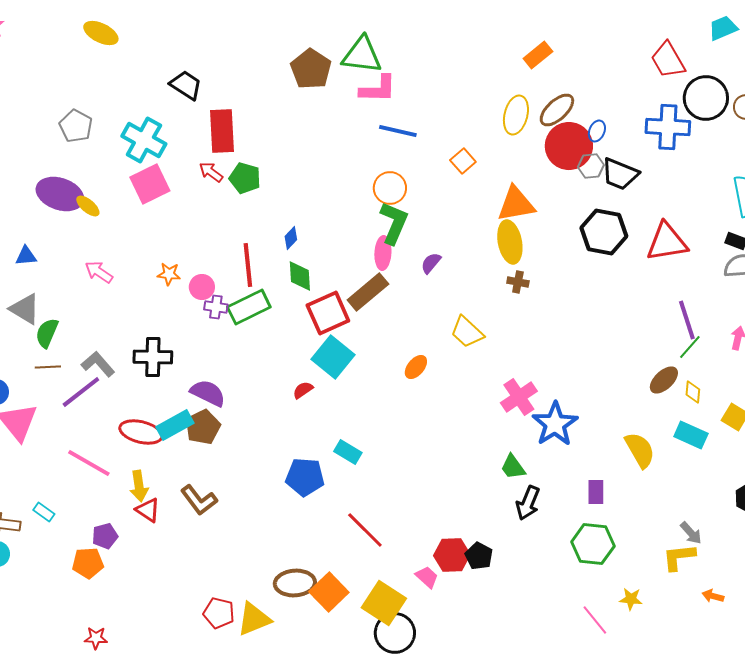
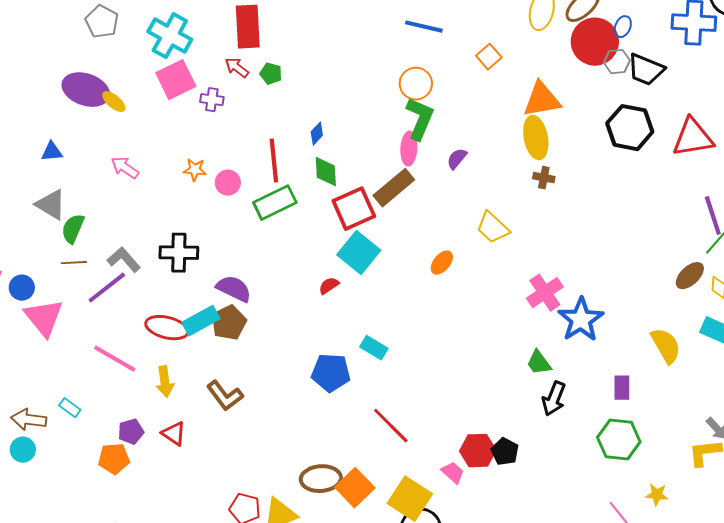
green pentagon: (245, 178) -> (271, 74), size x0.7
purple cross: (216, 307) -> (212, 100), moved
red triangle: (148, 510) -> (174, 434), moved

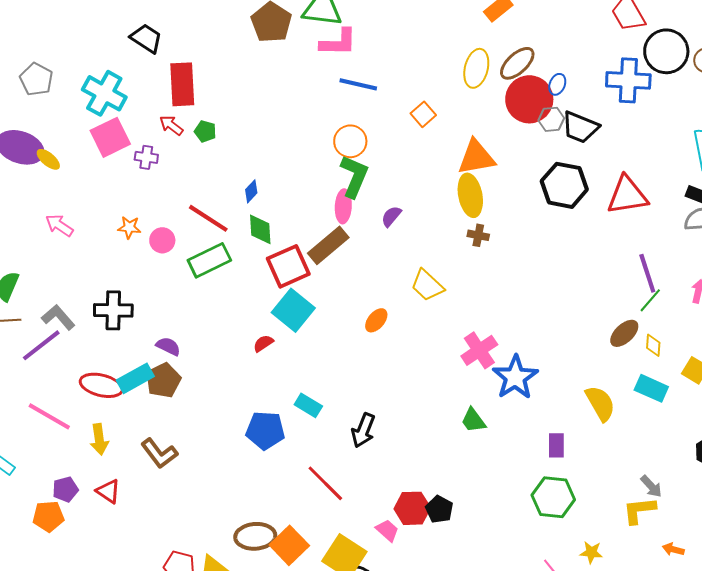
red line: (274, 161) -> (208, 218), turned -51
purple semicircle: (234, 289) -> (168, 346), size x0.7
black arrow: (554, 399) -> (363, 430), moved

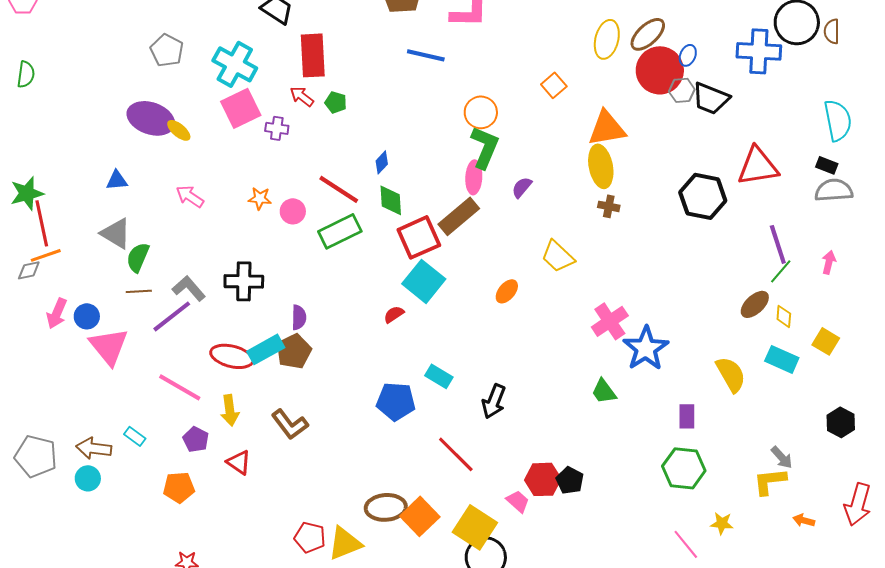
blue line: (358, 84) -> (426, 55), moved
black hexagon: (564, 185) -> (703, 196), moved
purple semicircle: (168, 346) -> (299, 317), turned 65
purple pentagon: (65, 489) -> (196, 439), moved, turned -30

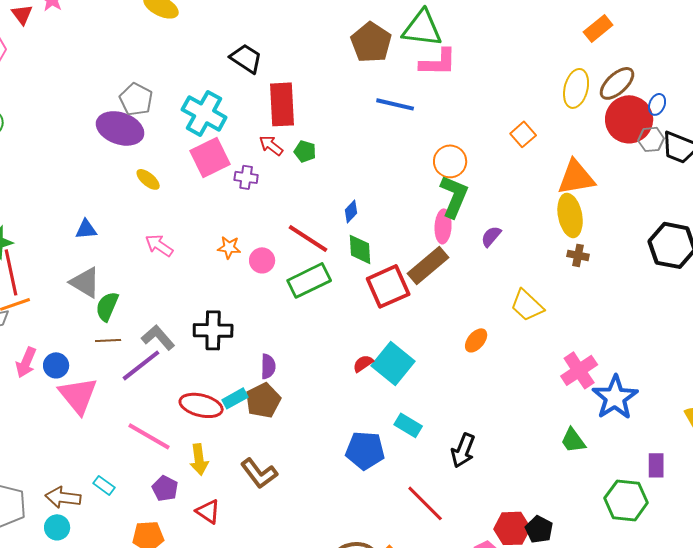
purple ellipse: (151, 118) -> (120, 128), moved
cyan square: (424, 281) -> (393, 363), moved
cyan rectangle: (266, 349) -> (235, 398), size x0.7
green hexagon: (684, 468) -> (626, 500), moved

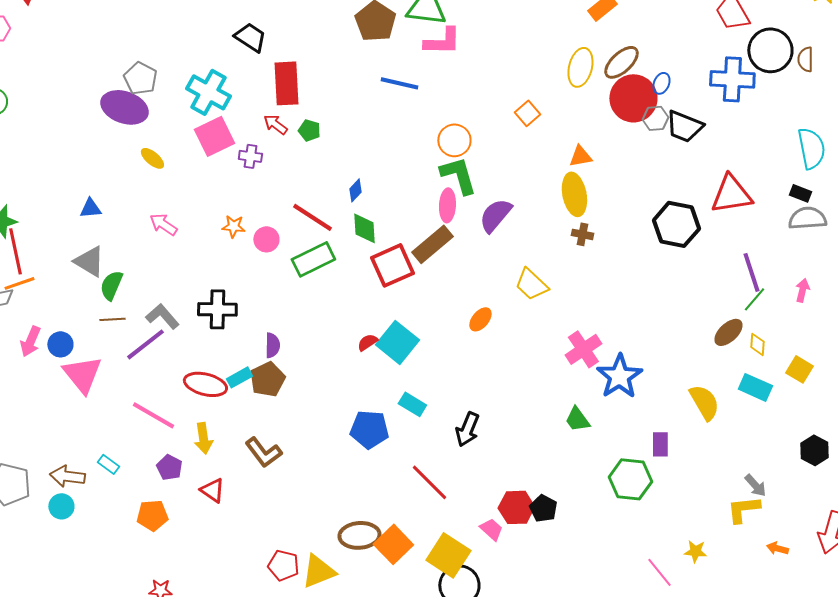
orange triangle: (576, 177) -> (580, 156), size x0.6
green L-shape: (454, 196) -> (458, 175), turned -39
purple semicircle: (491, 236) -> (495, 215), size x1.6

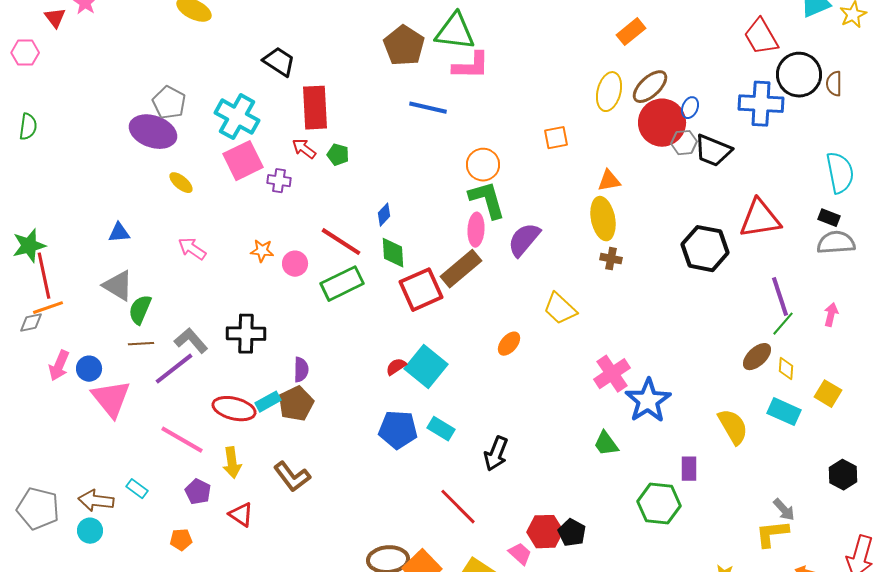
orange square: (527, 113) -> (556, 138), turned 30
blue pentagon: (369, 429) -> (398, 430), moved
orange pentagon: (152, 515) -> (181, 540), size x0.7

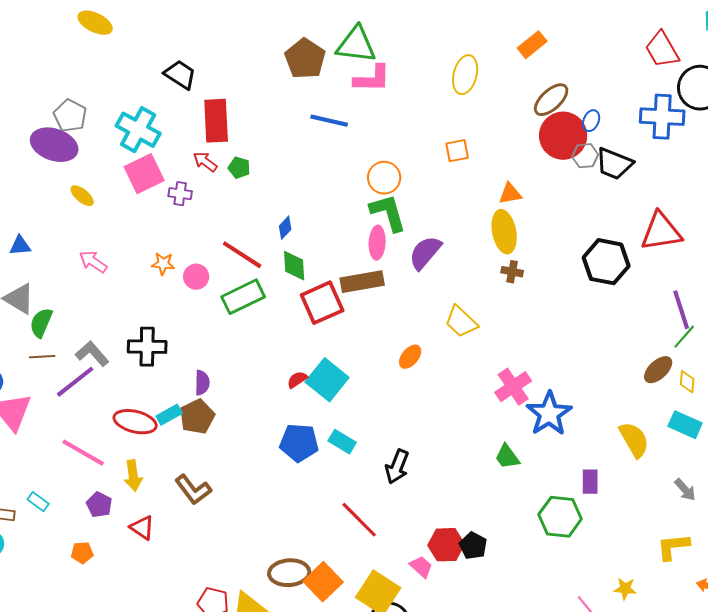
yellow ellipse: (609, 92) -> (465, 75), moved
brown rectangle: (461, 269) -> (362, 282), turned 30
gray arrow: (784, 510) -> (685, 490), moved

